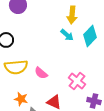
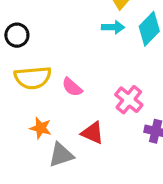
cyan arrow: (67, 35) -> (113, 27), turned -40

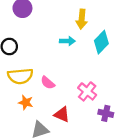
cyan arrow: (113, 27) -> (67, 41), moved
orange star: (41, 128) -> (26, 102), moved

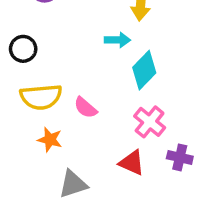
cyan diamond: (101, 42) -> (144, 70), moved
red triangle: (62, 114) -> (132, 163), moved

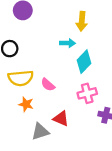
pink cross: (150, 122) -> (87, 93), turned 36
red triangle: (132, 163) -> (61, 118), moved

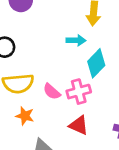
pink cross: (87, 93) -> (79, 92), moved
red triangle: (61, 118) -> (79, 125), moved

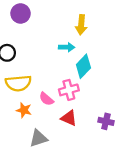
pink semicircle: (52, 92) -> (46, 99), moved

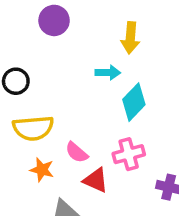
purple circle: (21, 13) -> (54, 20), moved
pink cross: (69, 90) -> (129, 154), moved
red triangle: (69, 118) -> (96, 180), moved

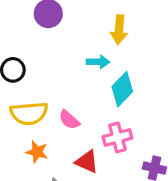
pink semicircle: (77, 152) -> (69, 120), moved

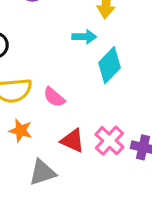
pink cross: (117, 137) -> (109, 141), moved, turned -32

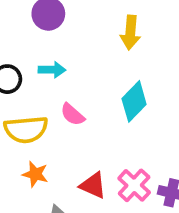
cyan arrow: (84, 37) -> (52, 70), moved
pink semicircle: (54, 97) -> (73, 114), moved

